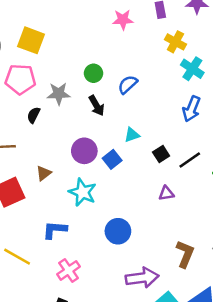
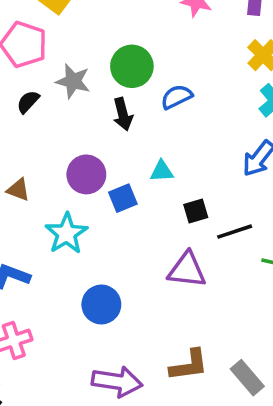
green circle: (94, 73) -> (132, 66), size x1.5
brown triangle: (44, 173) -> (18, 190), turned 42
purple triangle: (166, 193) -> (187, 270), size x1.6
brown L-shape: (185, 254) -> (189, 365), turned 44

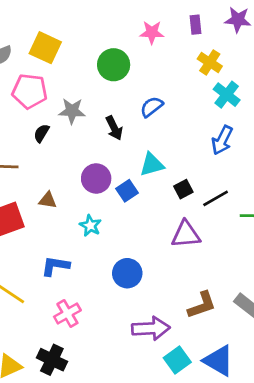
green circle: (132, 66) -> (114, 65), moved
cyan triangle: (162, 171) -> (152, 165), size x1.4
cyan star: (66, 233) -> (90, 226), size x0.7

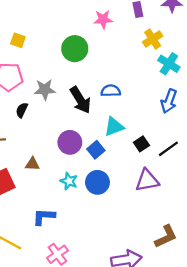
yellow square: (45, 48) -> (18, 40), size x0.6
yellow cross: (210, 62) -> (153, 39), turned 30
blue semicircle: (152, 107) -> (111, 91), moved, turned 42
black arrow: (114, 128) -> (80, 100), size x1.4
blue circle: (127, 273) -> (97, 182), moved

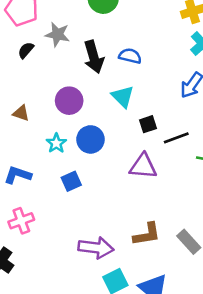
cyan triangle: (114, 127) -> (123, 97), turned 50
blue square: (96, 150) -> (71, 181), moved
blue circle: (97, 182) -> (90, 139), moved

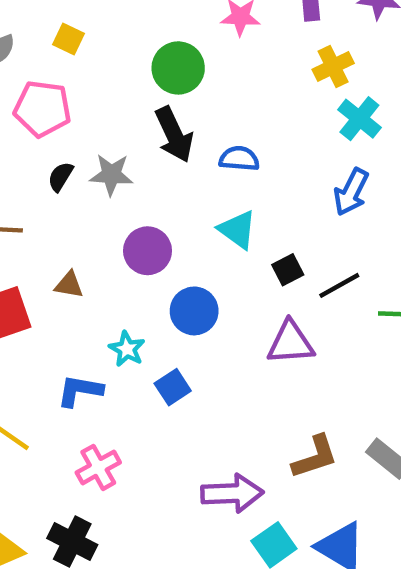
gray star: (57, 34) -> (111, 175), moved
black arrow: (94, 57) -> (174, 135), moved
cyan star: (56, 143) -> (127, 349), moved

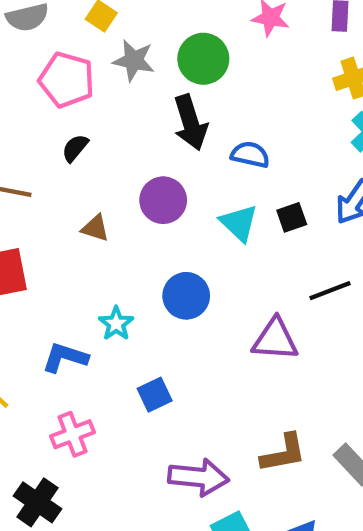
gray star: (111, 175) -> (134, 60), moved
purple circle: (148, 251) -> (163, 200), moved
black square: (288, 270) -> (292, 217), moved
brown triangle: (69, 285) -> (95, 228), moved
blue square: (173, 387) -> (155, 395), moved

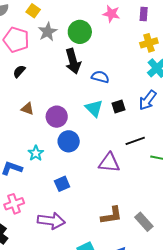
gray star: (134, 60) -> (48, 32), turned 30
purple circle: (163, 200) -> (57, 117), moved
blue square: (155, 395) -> (62, 184), moved
purple arrow: (198, 477) -> (51, 221), moved

